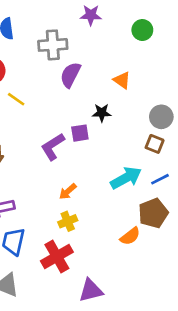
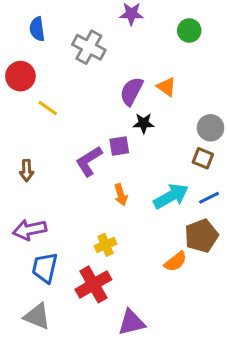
gray cross: (53, 45) -> (89, 47), turned 32
purple semicircle: (70, 75) -> (131, 91), moved
orange arrow: (68, 191) -> (121, 195), moved, turned -66

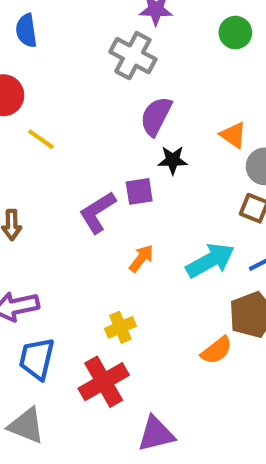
gray cross: (89, 47) -> (133, 56), moved
orange triangle: (166, 87) -> (233, 135), moved
orange arrow: (121, 195) -> (141, 258), turned -125

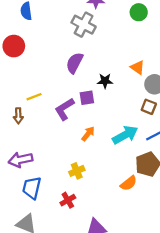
purple semicircle: (156, 116) -> (75, 63), moved
yellow line: (41, 139) -> (34, 97), moved, turned -56
red cross: (104, 382) -> (68, 200), size x0.6

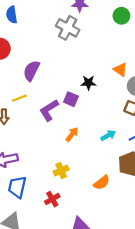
purple semicircle: (75, 63) -> (31, 71), moved
purple square: (87, 98) -> (71, 99), turned 32
cyan arrow: (125, 135) -> (108, 135), size x0.6
orange semicircle: (129, 183) -> (102, 183), moved

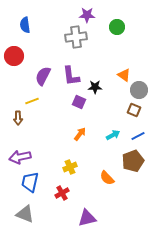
green circle: (121, 16) -> (117, 27), moved
gray cross: (68, 28) -> (76, 37), turned -35
purple L-shape: (49, 110) -> (71, 76), moved, turned -65
orange semicircle: (102, 183) -> (107, 178), turned 84

